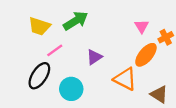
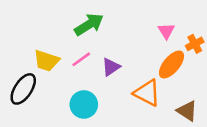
yellow trapezoid: (39, 26) -> (46, 61), moved
pink line: (55, 50) -> (81, 59), moved
black ellipse: (39, 76) -> (23, 89), moved

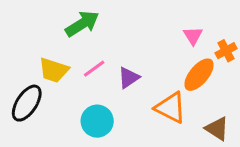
green arrow: (89, 25) -> (82, 24), moved

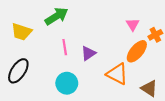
pink line: (94, 69) -> (65, 47), turned -63
yellow trapezoid: (54, 70) -> (21, 32), moved

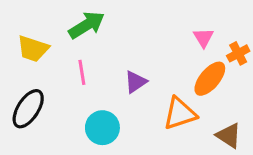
pink line: (65, 47) -> (82, 72), moved
orange triangle: (117, 74) -> (180, 113), turned -45

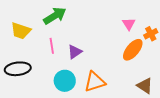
purple triangle: (136, 82) -> (75, 52), moved
black ellipse: (28, 109) -> (18, 69), turned 50
orange triangle: (180, 113) -> (95, 82), moved

